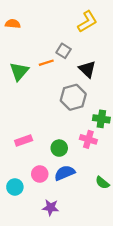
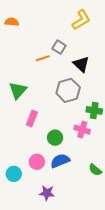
green triangle: (19, 71) -> (18, 90), moved
pink rectangle: (24, 141) -> (32, 119), moved, turned -49

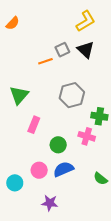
orange semicircle: (12, 22) -> (13, 23), turned 128
gray square: (59, 47) -> (62, 50), turned 32
black triangle: (81, 64) -> (86, 50), moved

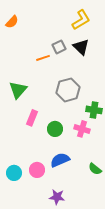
green circle: (58, 145) -> (55, 129), moved
pink circle: (39, 170) -> (37, 170), moved
purple star: (50, 203) -> (57, 197), moved

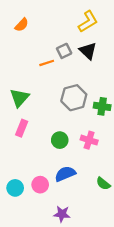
orange semicircle: (12, 22) -> (22, 25), moved
green cross: (94, 110) -> (102, 106), moved
pink rectangle: (32, 118) -> (22, 128), moved

